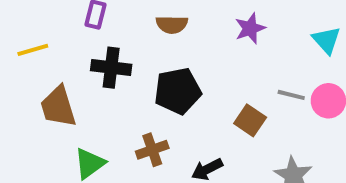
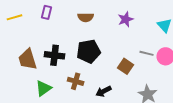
yellow line: (33, 50) -> (15, 17), moved
black cross: (111, 68) -> (55, 55), moved
brown cross: (152, 150) -> (76, 81), turned 35

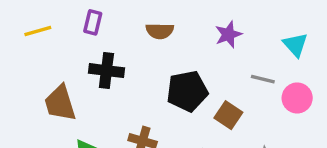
black pentagon: (89, 51) -> (187, 91), moved
gray line: (147, 53) -> (263, 79), moved
black cross: (55, 55) -> (106, 71), moved

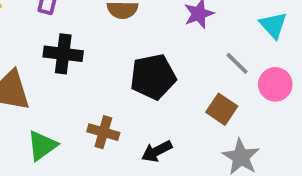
gray line: (263, 79) -> (237, 63), turned 30
brown square: (228, 115) -> (222, 109), moved

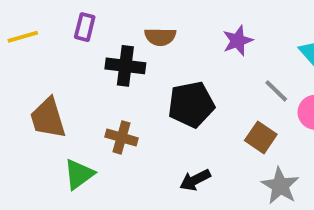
black cross: (63, 54) -> (125, 66), moved
brown cross: (103, 132) -> (121, 137), moved

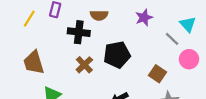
yellow line: (23, 37) -> (29, 19), moved, turned -42
gray line: (276, 91) -> (172, 39), moved
brown cross: (121, 137) -> (84, 65), moved, turned 30

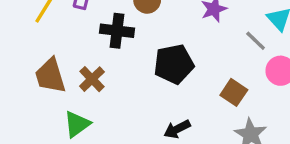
brown cross: (84, 65) -> (92, 79), moved

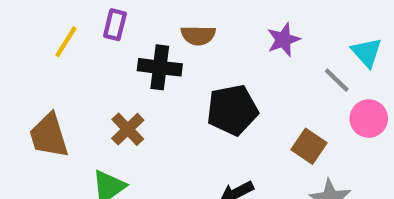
brown trapezoid: (50, 76) -> (49, 136), moved

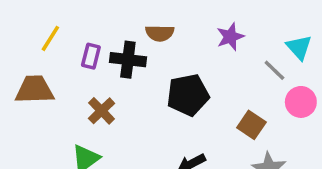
purple rectangle: (115, 25) -> (91, 56), moved
brown trapezoid: (49, 136) -> (34, 90), moved, turned 105

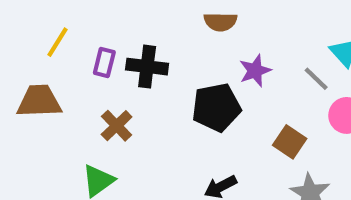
brown semicircle: (160, 33) -> (220, 22), moved
purple star: (230, 37) -> (255, 71), moved

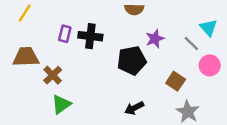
yellow line: (57, 42) -> (25, 13), moved
brown cross: (117, 126) -> (53, 75), moved

